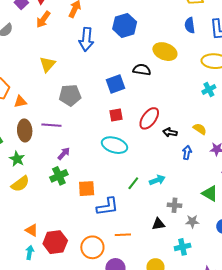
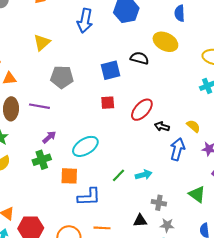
blue semicircle: (190, 25) -> (180, 13), moved
cyan ellipse: (114, 145) -> (85, 146), moved, turned -55
blue arrow: (187, 153) -> (177, 149), size x1.5
gray star: (192, 221) -> (167, 225), moved

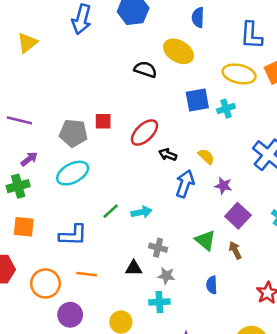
blue square: (111, 70) -> (197, 100), moved
gray pentagon: (62, 77) -> (73, 133), moved
orange square: (69, 176) -> (24, 227), moved

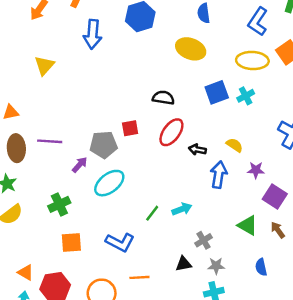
blue L-shape: (251, 35) -> (258, 22), turned 40
black semicircle: (145, 69) -> (163, 98), moved
purple arrow: (29, 159) -> (80, 165), moved
blue L-shape: (73, 235) -> (120, 242), turned 36
gray cross: (158, 248) -> (203, 240), turned -35

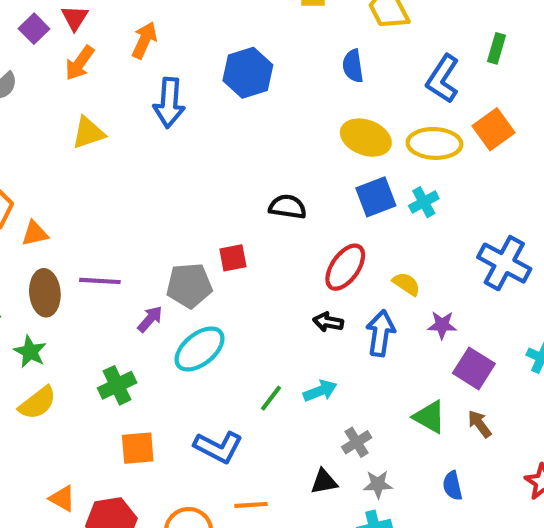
yellow ellipse: (191, 49) -> (366, 138), moved
yellow triangle: (44, 66) -> (88, 133), moved, turned 30
red ellipse: (171, 132) -> (345, 267), moved
black arrow: (197, 150) -> (328, 322), moved

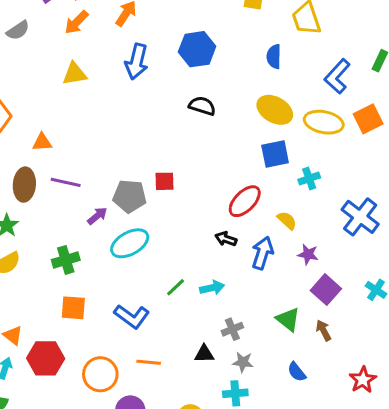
cyan cross: (424, 202) -> (309, 179), moved
black semicircle: (288, 207) -> (202, 106), moved
orange triangle: (35, 233) -> (42, 142), moved
blue semicircle: (452, 486) -> (297, 372), turned -35

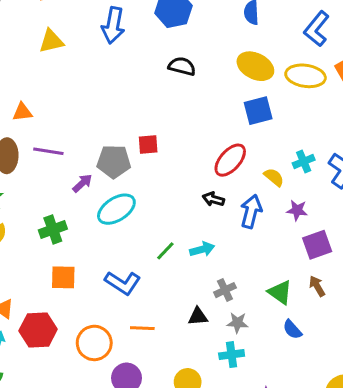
cyan cross: (309, 179) -> (304, 162), moved
purple square: (326, 290) -> (317, 245), turned 32
green triangle: (288, 319) -> (280, 292), moved

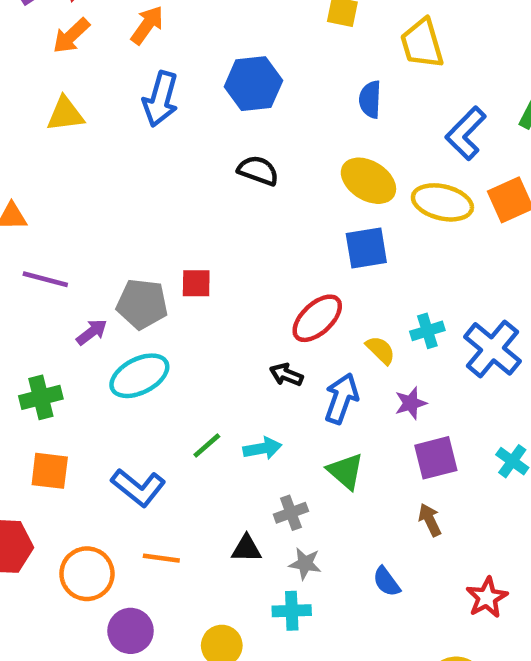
purple star: (297, 210) -> (411, 403), turned -30
green triangle: (280, 292) -> (346, 471), moved

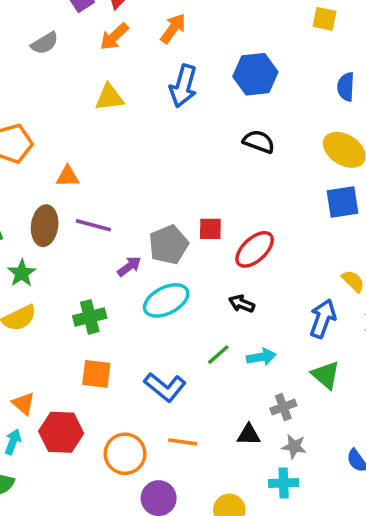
gray pentagon: (142, 304) -> (168, 245), turned -30
red ellipse: (317, 318) -> (255, 249), moved
black arrow: (286, 375) -> (242, 304), moved

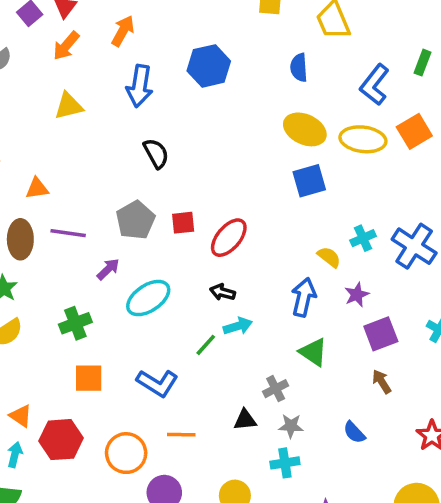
black semicircle: (259, 142) -> (156, 153), moved, turned 48
gray pentagon: (168, 245) -> (135, 220), moved
cyan arrow: (261, 357) -> (238, 326), moved

